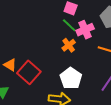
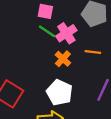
orange cross: (69, 45) -> (63, 59), moved

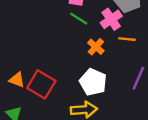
pink cross: (66, 33) -> (111, 19), moved

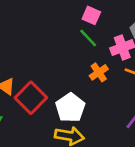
white pentagon: (93, 82) -> (70, 108), moved

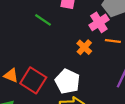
green line: (88, 38) -> (43, 20), moved

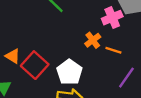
orange line: (113, 41) -> (113, 50), moved

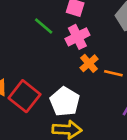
pink cross: (112, 18) -> (77, 37), moved

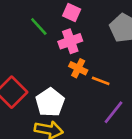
orange cross: (89, 63) -> (78, 68), turned -30

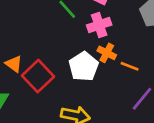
white pentagon: (50, 102) -> (84, 66), moved

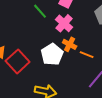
pink cross: (99, 25) -> (64, 23), turned -30

